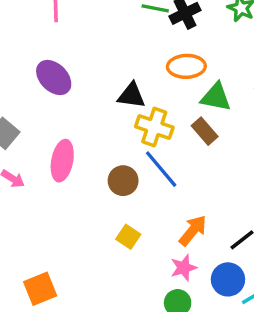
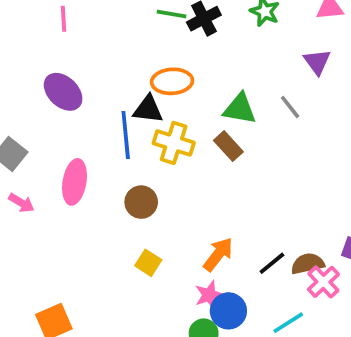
orange ellipse: (186, 66) -> (172, 81), moved
blue line: (161, 169) -> (126, 135), moved, turned 36
blue circle: (228, 279) -> (228, 311), moved

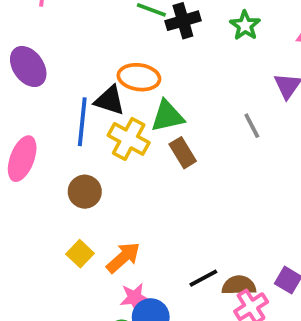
green triangle: (240, 109) -> (167, 116), moved, turned -33
orange arrow: (218, 254) -> (123, 257), moved

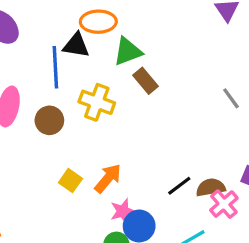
gray line: (252, 126) -> (231, 98), moved
yellow cross: (129, 139) -> (97, 102), moved
brown circle: (85, 192) -> (49, 120), moved

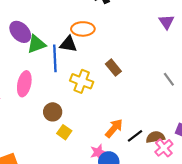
green triangle: (128, 52) -> (36, 44), moved
brown circle: (49, 120) -> (53, 112), moved
orange arrow: (108, 178) -> (114, 128), moved

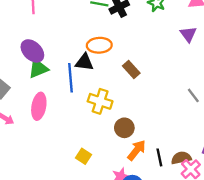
green triangle: (36, 44) -> (38, 69), moved
brown rectangle: (113, 68) -> (131, 70), moved
brown circle: (53, 112) -> (124, 128), moved
black line: (135, 136) -> (159, 157), turned -63

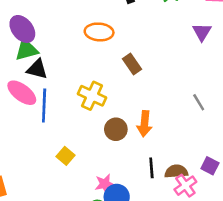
black triangle: (84, 62) -> (37, 69), moved
blue line: (70, 78) -> (44, 105), moved
pink ellipse: (39, 106) -> (22, 93), turned -70
orange arrow: (137, 150) -> (144, 124), moved, turned 140

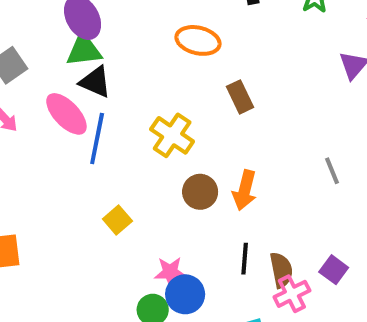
brown semicircle: (176, 171) -> (281, 270), turned 75

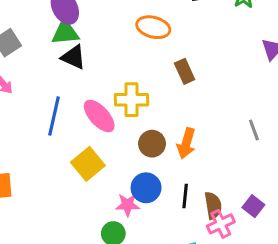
pink ellipse: (66, 114) -> (99, 116), moved
yellow cross: (172, 135) -> (132, 100), turned -36
blue line: (97, 139) -> (54, 116), moved
yellow square: (117, 220) -> (88, 164), size x1.5
blue circle: (185, 294) -> (146, 188), moved

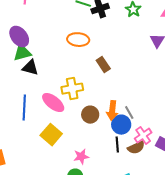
gray line: (254, 130) -> (129, 113), moved
blue circle: (146, 188) -> (121, 125), moved
brown semicircle: (213, 205) -> (136, 148), turned 84
pink cross: (221, 224) -> (143, 136), moved

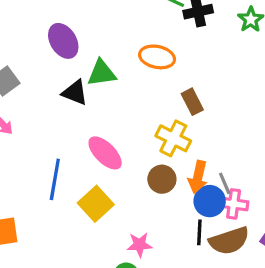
green triangle: (22, 53) -> (102, 73), moved
yellow cross: (72, 89) -> (173, 138), moved, turned 30
blue line: (24, 108) -> (55, 179), moved
pink cross: (143, 136) -> (234, 204), moved, turned 36
brown semicircle: (136, 148) -> (229, 241), size x1.4

